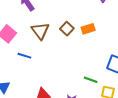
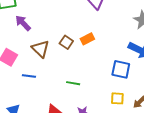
green line: (91, 80) -> (73, 83), moved

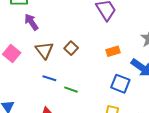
orange rectangle: (87, 39) -> (113, 51), moved
blue line: (29, 76) -> (49, 78), moved

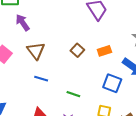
brown square: (71, 48) -> (77, 50), moved
green line: (71, 90) -> (73, 94), moved

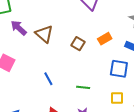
brown triangle: (36, 51) -> (44, 34), moved
blue line: (41, 79) -> (48, 79), turned 56

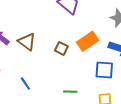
orange rectangle: (105, 39) -> (88, 41), size x1.5
blue line: (48, 79) -> (25, 84), moved

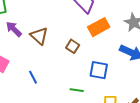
orange rectangle: (88, 41) -> (99, 27), moved
blue square: (104, 70) -> (99, 70), moved

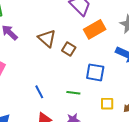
brown triangle: (39, 36) -> (47, 38), moved
blue line: (33, 77) -> (39, 92), moved

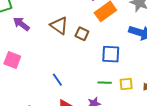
green line: (73, 93) -> (105, 83), moved

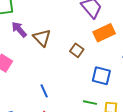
brown triangle: (59, 25) -> (42, 38), moved

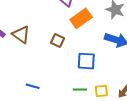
blue line: (44, 91) -> (33, 86), turned -40

